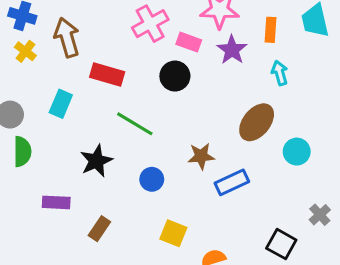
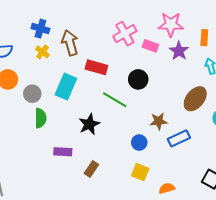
black circle: (175, 76) -> (138, 79), moved
cyan rectangle: (61, 104) -> (66, 87), size x1.4
blue circle: (152, 179) -> (139, 143), moved

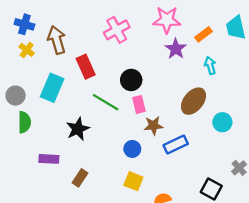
orange rectangle: (204, 38) -> (203, 34), turned 49
pink rectangle: (150, 46) -> (139, 104), moved, turned 56
red rectangle: (96, 67) -> (86, 67), turned 50

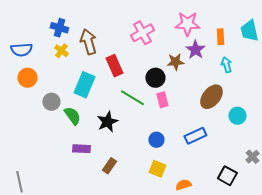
orange rectangle: (203, 34) -> (220, 37), turned -56
gray circle: (16, 96) -> (51, 102), moved
green semicircle: (24, 122) -> (72, 116), moved, turned -36
brown star: (153, 126) -> (175, 62), moved

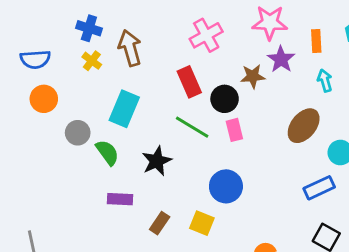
red rectangle: (114, 66) -> (189, 82), moved
blue rectangle: (195, 136) -> (319, 188), moved
blue circle: (156, 140) -> (226, 186), size x1.5
yellow square: (157, 169) -> (202, 223), moved

